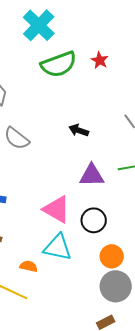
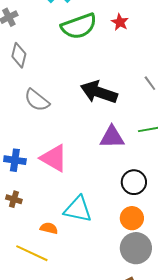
black arrow: (79, 130) -> (99, 92), size x1.8
pink triangle: (57, 209) -> (54, 158), moved
black circle: (94, 220) -> (134, 182), moved

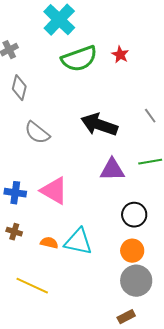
orange semicircle: (49, 228) -> (49, 243), moved

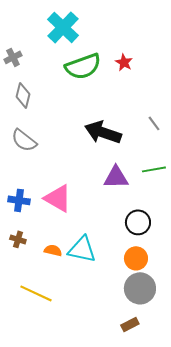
gray semicircle: (37, 133) -> (24, 140), moved

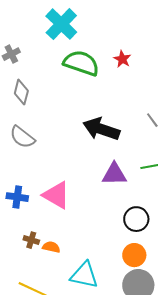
green semicircle: (83, 66) -> (81, 63), turned -141
brown cross: (18, 239) -> (31, 240), moved
cyan triangle: (82, 249) -> (84, 275), moved

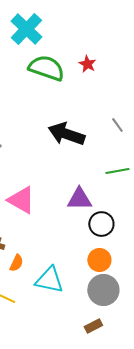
purple triangle: (114, 174) -> (79, 199), moved
orange semicircle: (51, 247) -> (16, 263), moved, turned 102

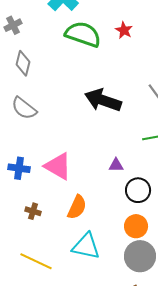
purple triangle: (79, 199) -> (116, 165), size x0.6
orange semicircle: (16, 263) -> (77, 207), moved, size x1.4

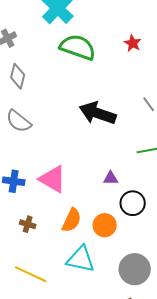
red star: (124, 30) -> (133, 43), moved
orange circle: (136, 226) -> (105, 225), moved

